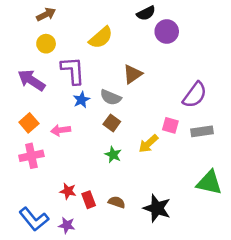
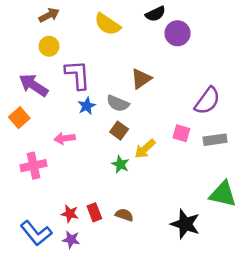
yellow semicircle: (101, 38) -> (107, 24), moved, turned 75
orange square: (29, 123) -> (19, 118), moved
yellow arrow: (148, 144) -> (145, 149), moved
red star: (68, 191) -> (70, 214), moved
black star: (157, 208) -> (185, 224), moved

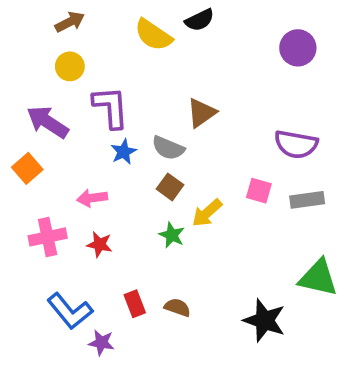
black semicircle: (155, 14) -> (200, 20), moved
purple circle: (177, 33) -> (298, 48), moved
purple semicircle: (207, 101) -> (296, 144), turned 64
red star: (70, 214) -> (99, 244), moved
blue L-shape: (36, 233) -> (70, 311), moved

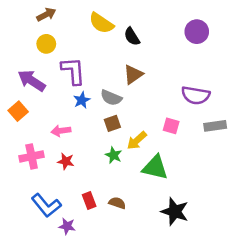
black semicircle: (200, 20) -> (132, 37), moved, turned 84
brown square: (170, 187) -> (112, 123), turned 35
gray rectangle: (307, 200) -> (215, 126), moved
green triangle: (318, 278) -> (155, 167), moved

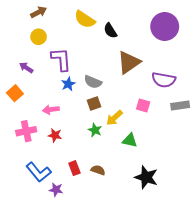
purple circle: (197, 32) -> (165, 27), size x1.4
brown triangle: (133, 74) -> (129, 62), moved, size x1.4
purple arrow: (32, 81) -> (26, 68), size x0.6
green triangle: (155, 167) -> (130, 140), size x0.7

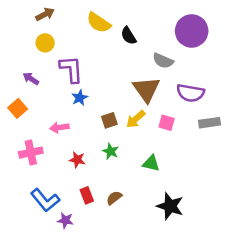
brown triangle: (129, 62) -> (146, 89), moved, turned -30
gray semicircle: (93, 82) -> (163, 61), moved
yellow arrow: (114, 118) -> (136, 119), moved
red star: (55, 135) -> (77, 160), moved
brown semicircle: (98, 170) -> (114, 198), turned -56

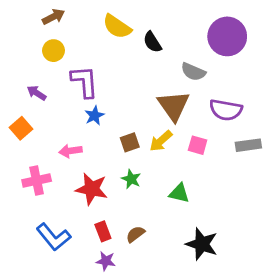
red star: (77, 160) -> (92, 189), size x1.6
purple star: (65, 220) -> (106, 261), moved

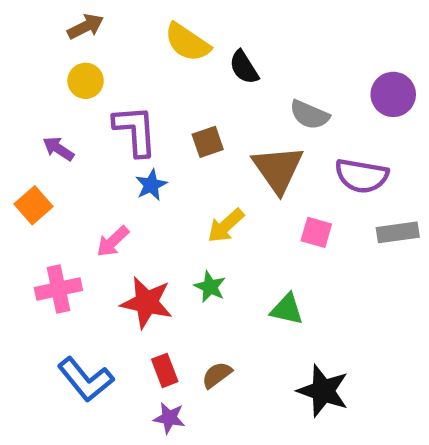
purple circle: (227, 36) -> (393, 94), moved, size x0.7
yellow arrow: (161, 141) -> (226, 226), moved
brown square: (130, 142) -> (208, 142), moved
pink arrow: (70, 151) -> (113, 241), turned -35

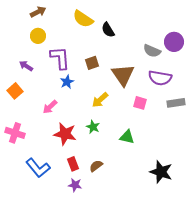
gray semicircle: (310, 115) -> (152, 51), moved
pink cross: (58, 289) -> (15, 133), moved, turned 30
black star: (323, 391) -> (161, 172), moved

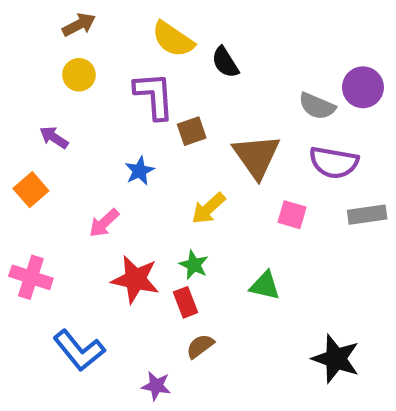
purple L-shape: (60, 58) -> (154, 96), moved
red rectangle: (73, 164) -> (185, 302), moved

